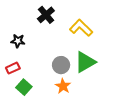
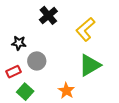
yellow L-shape: (81, 28) -> (85, 29), turned -85
gray circle: (61, 65) -> (37, 61), moved

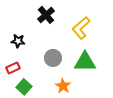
gray circle: (37, 61) -> (53, 58), moved
green triangle: (90, 65) -> (85, 62), turned 30

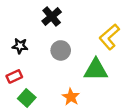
yellow L-shape: (81, 28) -> (109, 37), moved
gray circle: (53, 58) -> (61, 50), moved

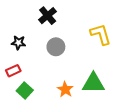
yellow L-shape: (109, 37) -> (101, 34), turned 115
green triangle: (96, 70) -> (93, 83), moved

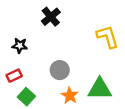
gray circle: (56, 47) -> (60, 70), moved

